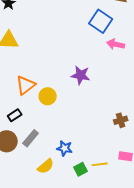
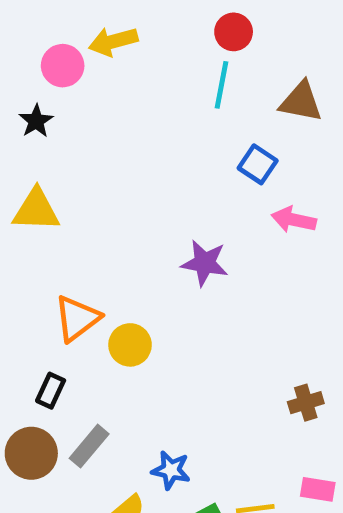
blue square: (101, 21) -> (258, 164), size x0.7
purple star: (81, 75) -> (205, 263), moved
black rectangle: (15, 115) -> (51, 391), turned -32

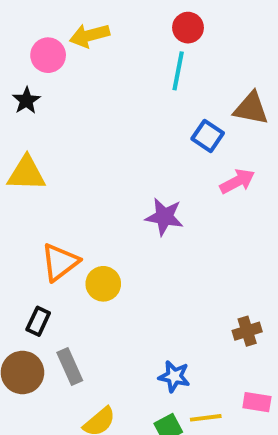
brown triangle: (301, 102) -> (251, 108), moved
pink arrow: (294, 220) -> (237, 181), turned 140
gray rectangle: (89, 446) -> (70, 367), turned -64
blue star: (171, 470) -> (174, 376), moved

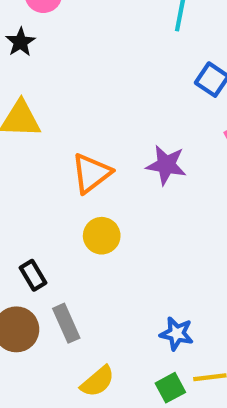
orange triangle: (60, 262) -> (91, 173), moved
black rectangle: (38, 321) -> (33, 275), turned -56

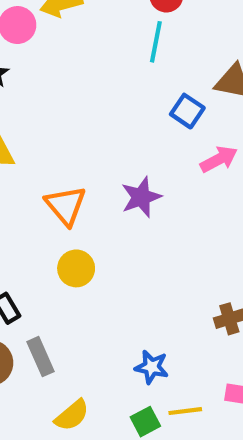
purple star: (166, 165) -> (141, 197), turned -30
orange triangle: (91, 173) -> (66, 205), turned -33

